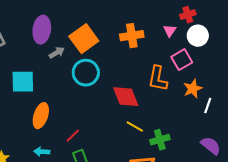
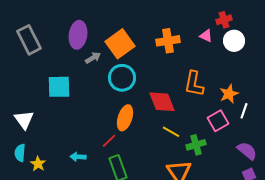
pink triangle: (170, 31) -> (206, 36), turned -40
pink square: (182, 60) -> (218, 121), moved
orange ellipse: (41, 116) -> (125, 118), moved

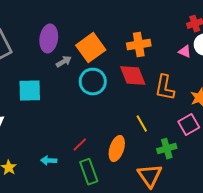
pink triangle: (206, 36) -> (185, 52), moved
red diamond: (162, 102) -> (133, 76), moved
orange ellipse: (125, 118) -> (117, 149), moved
yellow line: (171, 132) -> (142, 124), moved, turned 30

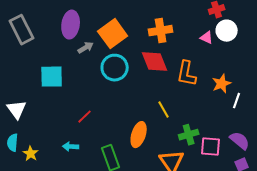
pink square: (189, 125) -> (211, 147), moved, turned 35
red line: (80, 145) -> (85, 117), moved

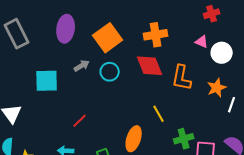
white circle: (227, 31) -> (222, 53), moved
gray arrow: (86, 48) -> (82, 66), moved
cyan circle: (115, 68) -> (110, 72), size x0.7

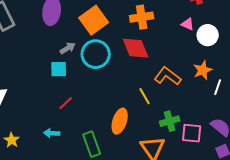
cyan circle: (110, 72) -> (96, 54), size x1.5
orange L-shape: (182, 78) -> (168, 76), moved, turned 116
cyan square: (47, 81) -> (59, 69), moved, size x0.7

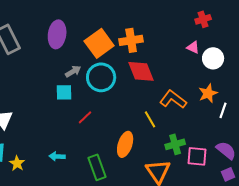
orange cross: (142, 17) -> (131, 40), moved
red line: (66, 103) -> (85, 117), moved

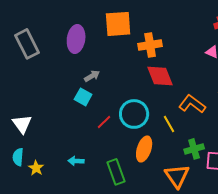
orange square: (99, 43) -> (118, 24), moved, turned 32
cyan circle: (101, 77) -> (134, 114), moved
cyan square: (64, 92) -> (83, 97), turned 30

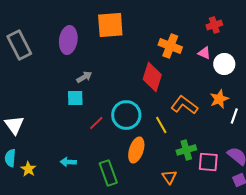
orange cross: (150, 45) -> (170, 46), moved, turned 30
red diamond: (160, 76) -> (152, 77), turned 40
cyan square: (83, 97) -> (75, 98), turned -30
orange triangle: (177, 176) -> (169, 177), size x0.6

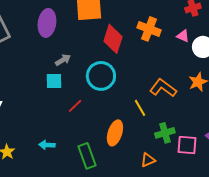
red diamond: (152, 77) -> (113, 39), moved
cyan circle: (126, 115) -> (101, 76), moved
orange triangle: (169, 177) -> (148, 160), turned 42

